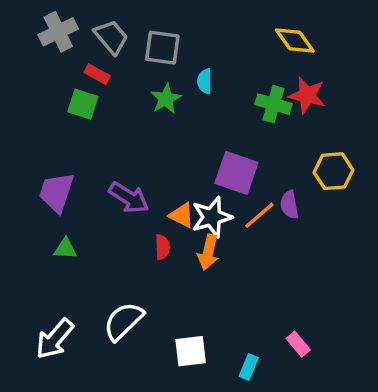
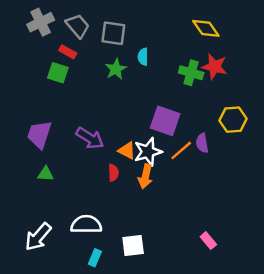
white semicircle: (124, 321) -> (86, 224), turned 44
cyan rectangle: (249, 367) -> (95, 258), moved

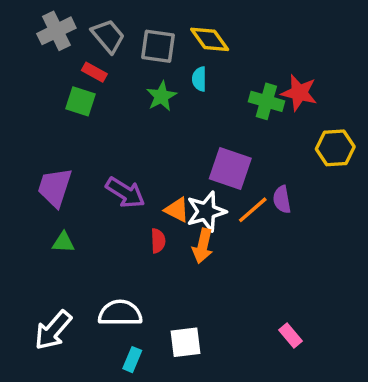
yellow diamond: (206, 28) -> (210, 39), moved
yellow hexagon: (233, 120) -> (335, 148), moved

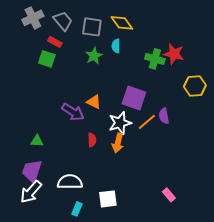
purple trapezoid: (55, 187) -> (32, 171), moved
orange triangle: (177, 210) -> (94, 102), moved

